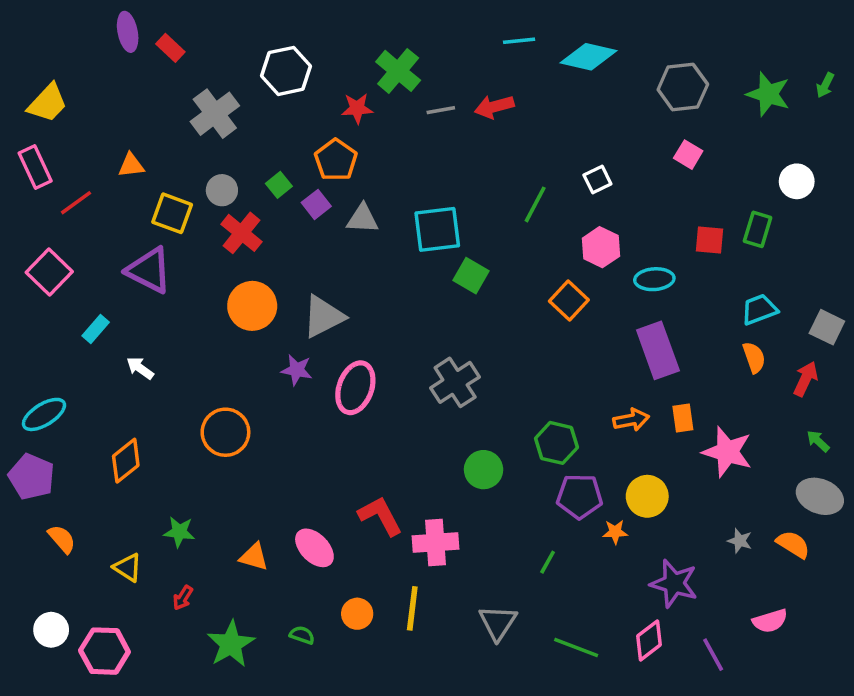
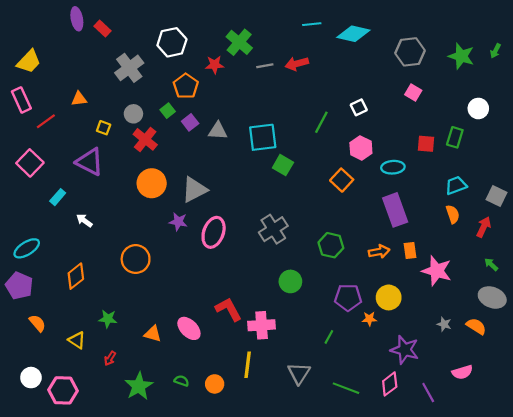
orange pentagon: (336, 160) -> (186, 86), moved
yellow square: (172, 213) -> (104, 128), size x0.6
green hexagon: (556, 443) -> (331, 245), moved
orange circle: (357, 614) -> (215, 384), moved

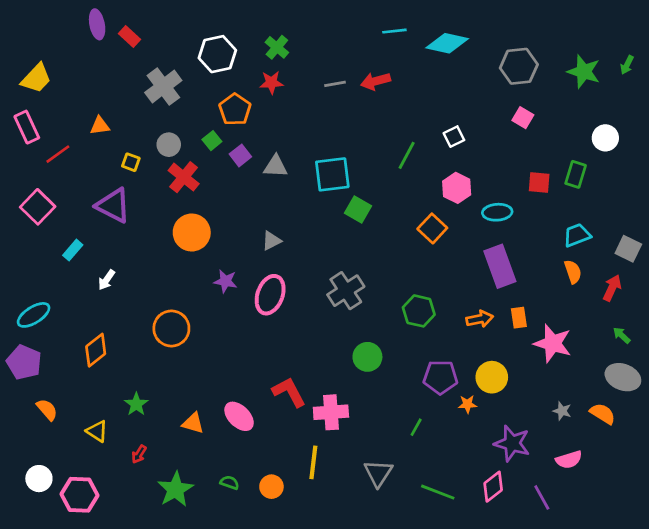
green cross: (239, 42) -> (277, 47), moved, size x0.7
gray triangle: (194, 190) -> (271, 241), moved, size x0.6
white arrow: (84, 221) -> (107, 280), turned -91
green star: (108, 319) -> (136, 404), turned 30
pink semicircle: (462, 372) -> (569, 460), moved

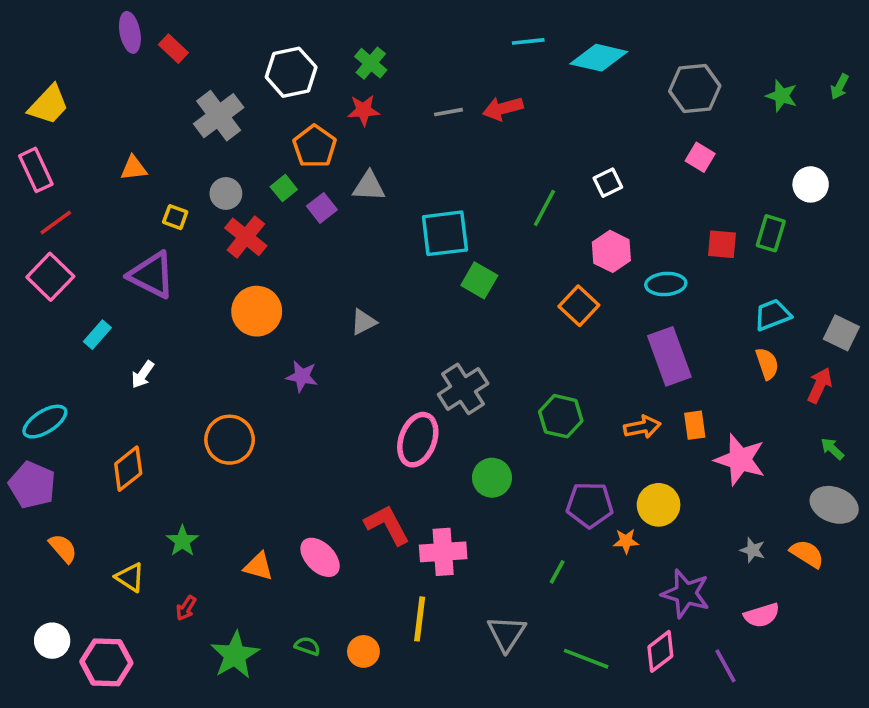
green star: (584, 72) -> (782, 96), size x0.7
red line: (58, 154) -> (56, 222), moved
gray triangle: (276, 166) -> (369, 186), moved
pink ellipse: (270, 295) -> (418, 440), moved

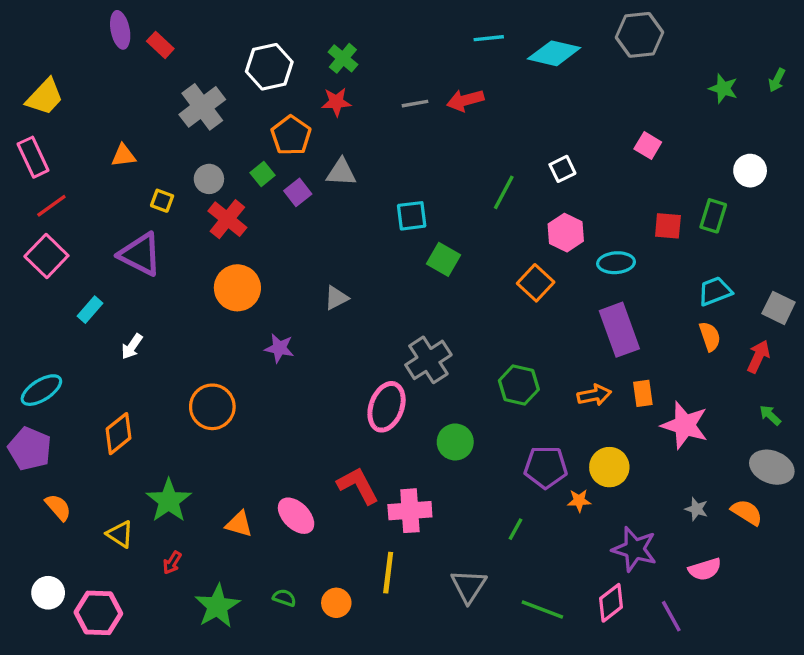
gray hexagon: (695, 88) -> (639, 35), moved
cyan square: (445, 233) -> (412, 216), size x0.7
green star: (182, 541) -> (169, 501), size x1.5

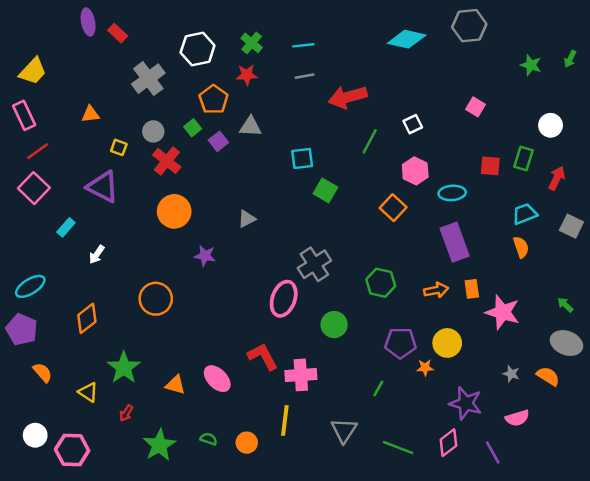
cyan line: (489, 38) -> (303, 45), moved
red arrow: (465, 100) -> (348, 97), moved, size x1.4
red arrow: (758, 357) -> (557, 178), moved

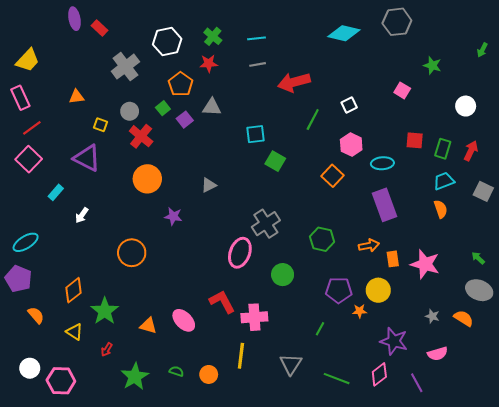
green star: (531, 65) -> (432, 65), moved
green rectangle: (523, 159) -> (443, 149), moved
orange rectangle: (472, 289) -> (393, 259), moved
orange diamond: (87, 318) -> (73, 290), moved

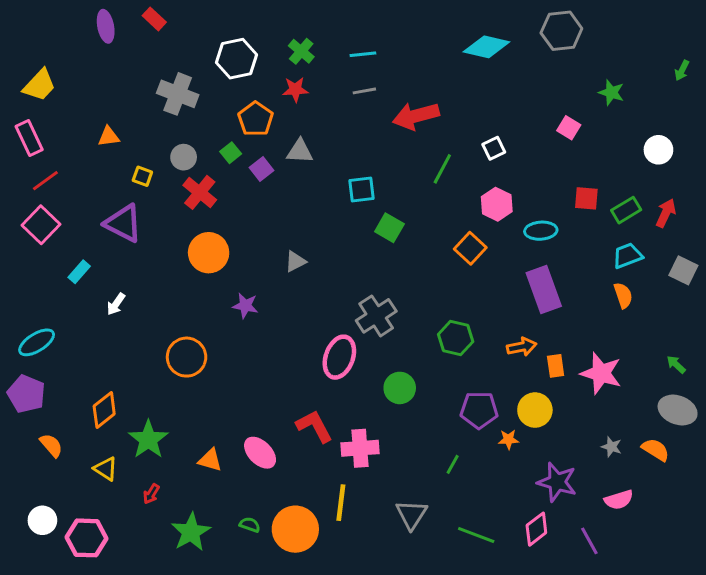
red rectangle: (99, 28) -> (154, 19), moved
gray cross: (125, 67) -> (178, 94), turned -32
green rectangle: (443, 149) -> (626, 210), turned 42
orange circle: (209, 374) -> (295, 529), size x1.8

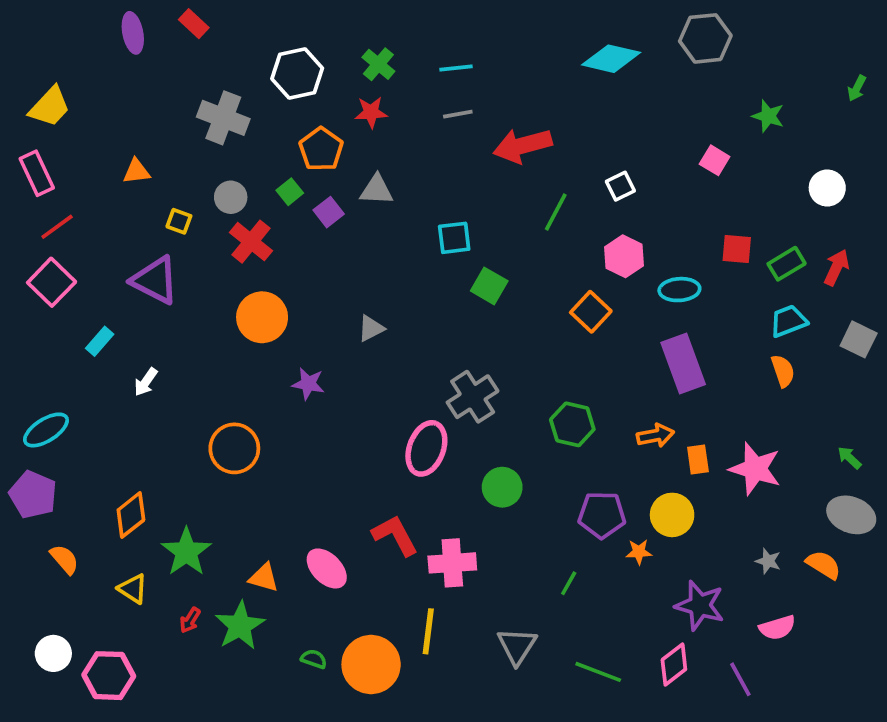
green star: (191, 532) -> (240, 626), moved

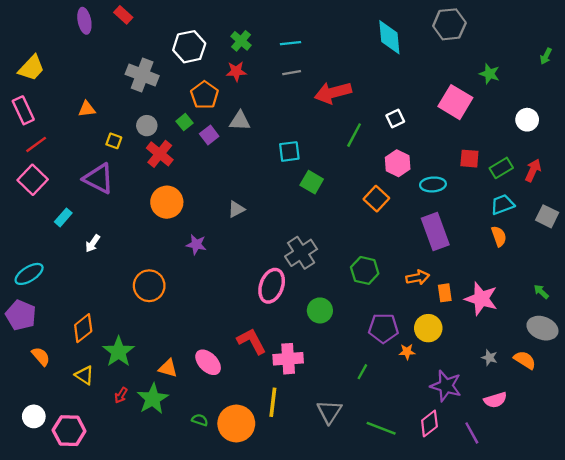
cyan diamond: (611, 59) -> (389, 37), turned 72
pink square: (715, 160) -> (455, 102), size x1.8

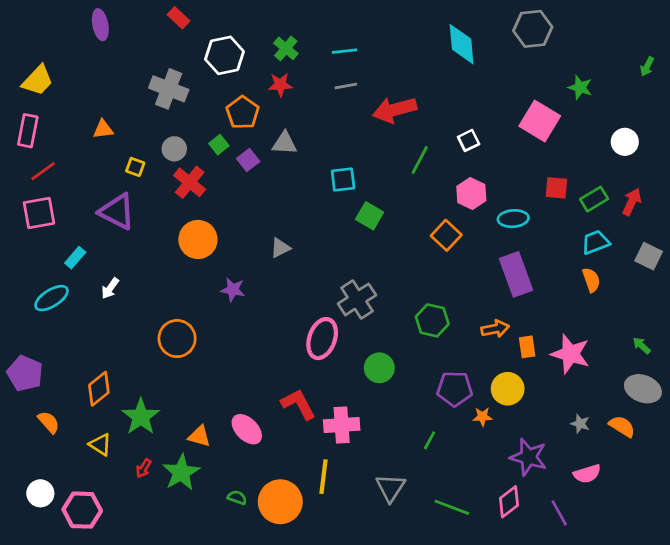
red rectangle: (123, 15) -> (178, 18), moved
pink rectangle: (23, 110) -> (28, 131), turned 36
pink square: (33, 180) -> (39, 213), turned 36
cyan ellipse: (29, 274) -> (52, 298), moved

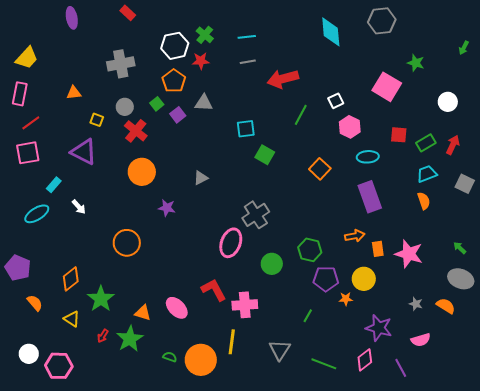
white hexagon: (224, 55) -> (175, 46), moved
gray cross: (169, 89) -> (121, 64), turned -32
pink hexagon: (471, 193) -> (350, 127), moved
white arrow: (110, 288) -> (79, 207), turned -77
green hexagon: (432, 320) -> (310, 250), moved

